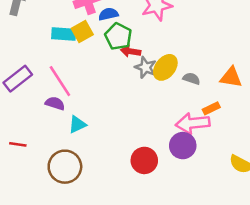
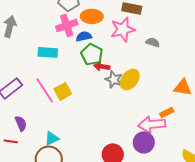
yellow square: (82, 31) -> (63, 91), moved
gray semicircle: (191, 79) -> (153, 42), moved
purple semicircle: (55, 103) -> (21, 123), moved, turned 49
cyan triangle: (77, 124) -> (52, 138), moved

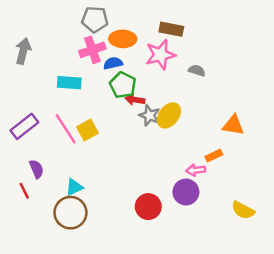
pink arrow: (152, 124) -> (196, 170), size x0.6
red line: (11, 141) -> (24, 191), turned 56

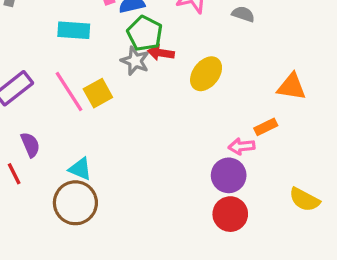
gray star: (149, 115) -> (135, 61), moved
cyan triangle: (74, 187) -> (80, 169), turned 48
red circle: (148, 207) -> (230, 214), moved

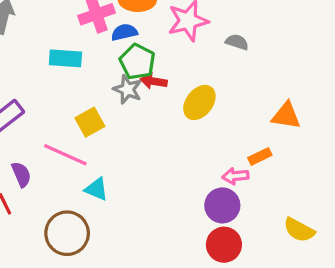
pink line: (69, 91) -> (65, 155), moved, turned -33
cyan triangle: (80, 169) -> (96, 189), moved

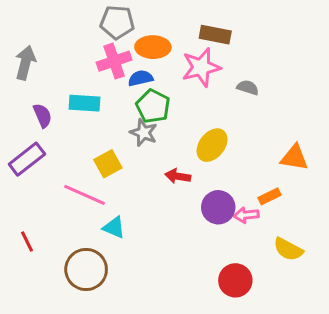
red arrow: (154, 81) -> (178, 176), moved
purple semicircle: (21, 174) -> (43, 116), moved
purple circle: (222, 205) -> (218, 207), moved
yellow semicircle: (299, 230) -> (288, 249), moved

